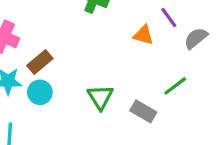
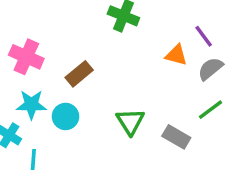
gray semicircle: (196, 38) -> (210, 69), moved
brown rectangle: (40, 62) -> (79, 74), moved

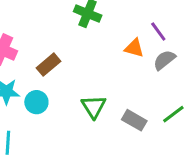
green line: (210, 110) -> (173, 114), moved

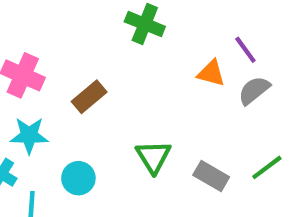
cyan circle: (36, 102) -> (78, 178), moved

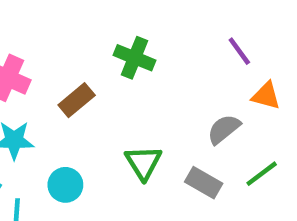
green cross: (145, 24) -> (135, 58), moved
orange triangle: (211, 73) -> (266, 96), moved
gray semicircle: (254, 90) -> (224, 129), moved

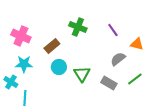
purple line: (239, 51) -> (113, 30), moved
cyan circle: (65, 185) -> (59, 67), moved

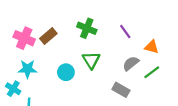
brown rectangle: (52, 46) -> (48, 36), moved
green triangle: (82, 74) -> (91, 60), moved
green line: (135, 79) -> (152, 72), moved

